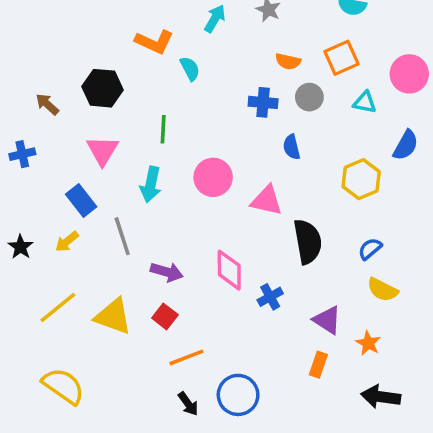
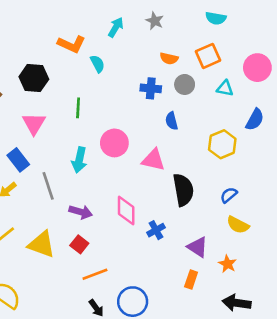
cyan arrow: (151, 184) -> (79, 160), moved

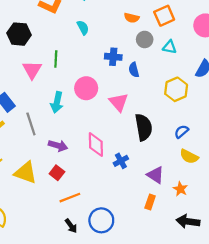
cyan semicircle: (98, 64) -> (83, 28), moved
blue cross: (151, 88) -> (113, 57), moved
cyan triangle: (225, 88) -> (170, 47), moved
pink triangle: (34, 123) -> (32, 70), moved
pink triangle: (153, 160) -> (119, 102), turned 36

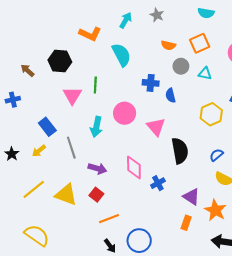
cyan semicircle: (83, 28) -> (121, 55), size x1.6
orange star: (180, 189) -> (215, 210), size x1.5

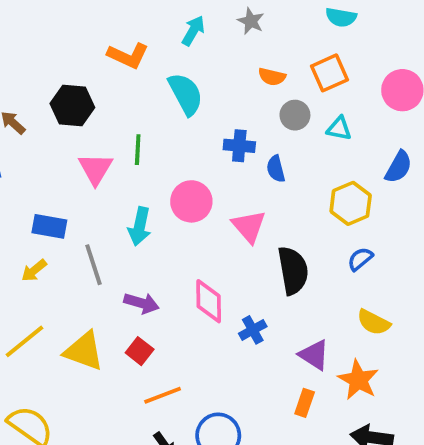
blue rectangle: (47, 127) -> (49, 226), turned -42
blue semicircle: (216, 155) -> (360, 259), moved

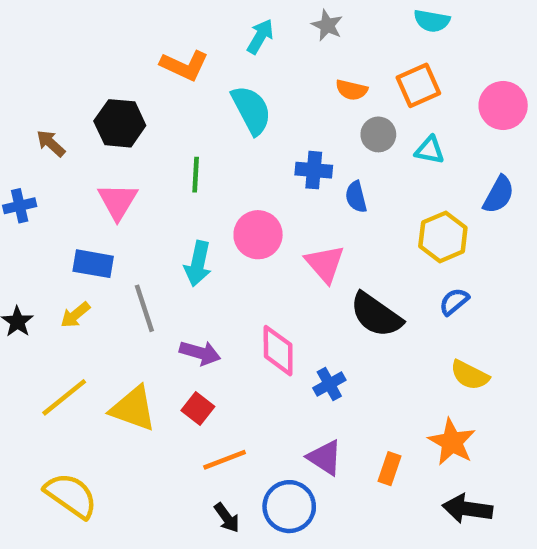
pink triangle: (95, 169) -> (118, 201), moved
black semicircle: (293, 270) -> (376, 315), turned 135
purple triangle: (314, 355) -> (325, 458), moved

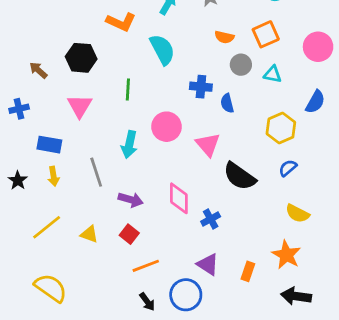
blue rectangle: (93, 264) -> (49, 145), moved
yellow arrow: (75, 315) -> (53, 176), turned -60
yellow triangle: (133, 409) -> (89, 234), size x0.6

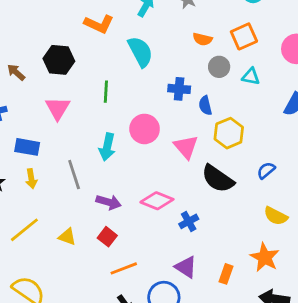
yellow hexagon: (281, 128) -> (229, 133), moved
pink diamond: (179, 198) -> (157, 201), turned -68

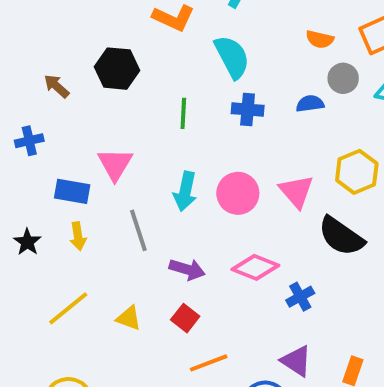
blue cross: (179, 89) -> (248, 109), moved
blue semicircle: (205, 105) -> (310, 104), moved, turned 96
pink triangle: (58, 108) -> (115, 164), moved
pink circle: (145, 129) -> (238, 193), moved

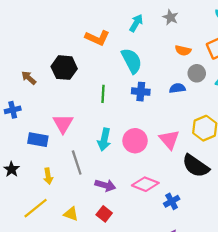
yellow arrow: (78, 236) -> (48, 176), moved

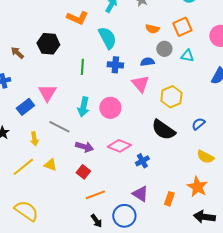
blue rectangle: (38, 140) -> (25, 107), turned -48
pink triangle: (169, 140) -> (140, 84), moved
gray line: (77, 162) -> (59, 127), turned -45
yellow triangle: (71, 214) -> (50, 165), moved

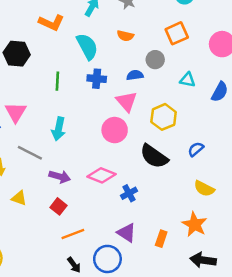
orange semicircle: (152, 29) -> (125, 36), moved
cyan triangle: (187, 56) -> (187, 80), moved
pink circle: (110, 108) -> (115, 130), moved

